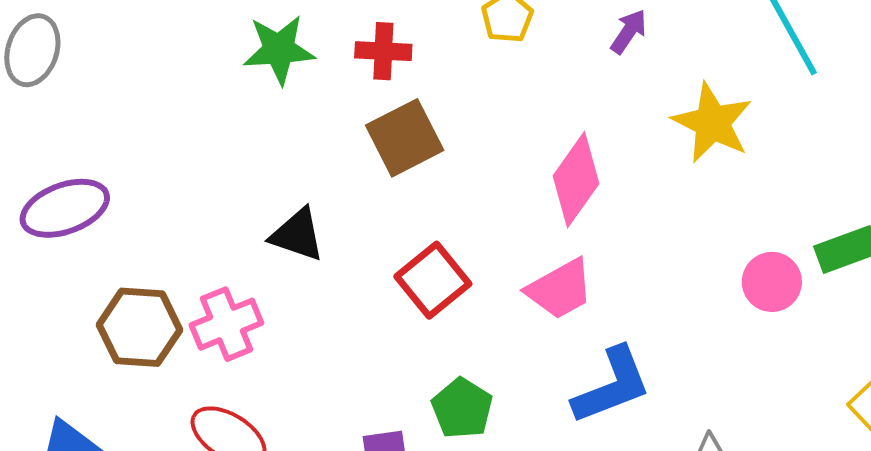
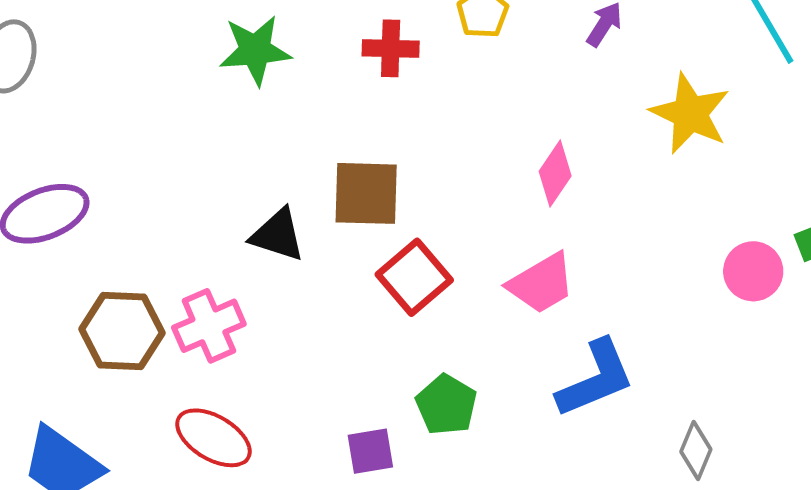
red cross: (383, 51) -> (391, 48), moved
brown square: (405, 138) -> (366, 193), moved, turned 30
pink diamond: (576, 180) -> (555, 174), size x0.7

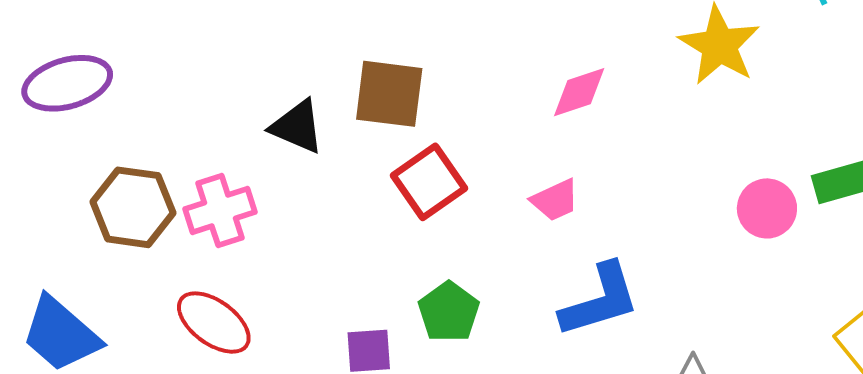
pink diamond: (555, 174) -> (579, 92), turned 32
pink trapezoid: (541, 283) -> (555, 200), size x0.7

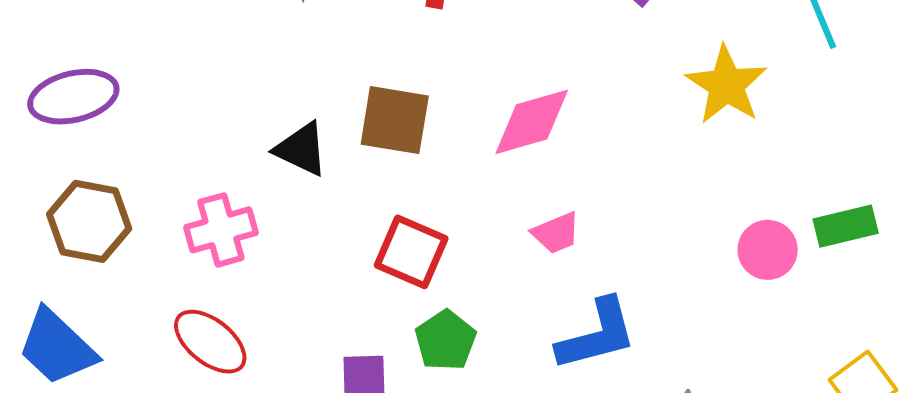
pink diamond: (579, 92) -> (532, 122), moved, size x1.4
red square: (429, 182) -> (411, 252), moved, turned -34
brown hexagon: (133, 207) -> (89, 221), moved

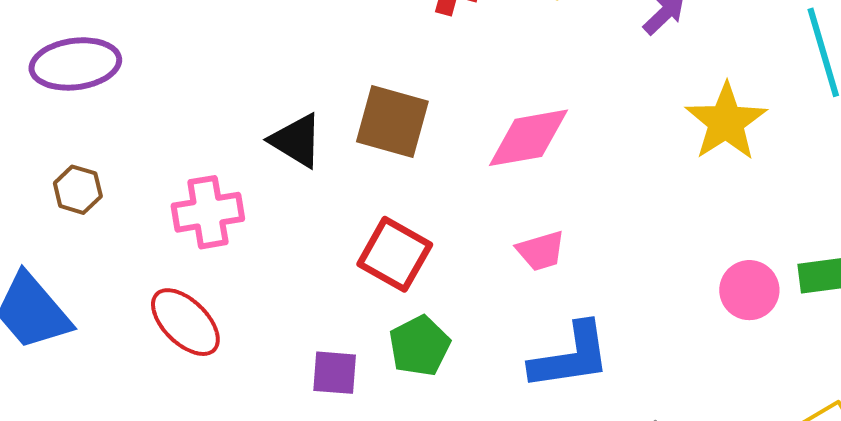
brown hexagon: (89, 221) -> (78, 190), size x0.6

